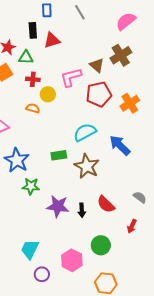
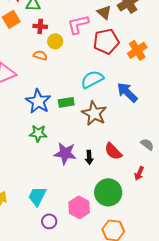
blue star: (17, 160) -> (38, 101), moved
green circle: (101, 245) -> (108, 192), size x1.4

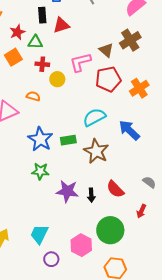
orange semicircle: (40, 55) -> (33, 96), moved

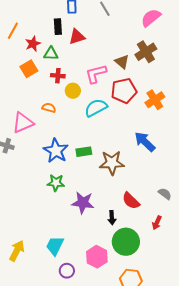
cyan semicircle: (94, 117) -> (96, 108), moved
brown star: (96, 151) -> (112, 163), turned -30
black arrow: (91, 195) -> (112, 218), moved

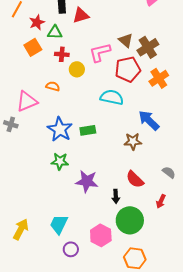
brown cross: (146, 52) -> (148, 47), moved
cyan semicircle: (96, 108) -> (112, 97), moved, turned 40
brown star: (112, 163) -> (133, 141), moved, size x0.7

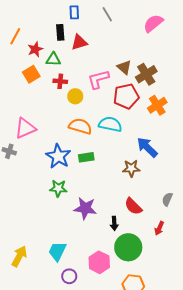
orange semicircle: (53, 86) -> (80, 126), moved, size x1.6
gray semicircle: (169, 172) -> (167, 199), turned -104

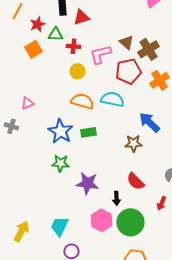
red cross: (60, 81) -> (73, 46), moved
pink triangle: (25, 128) -> (27, 103), size x0.6
pink hexagon: (99, 262) -> (101, 220), moved

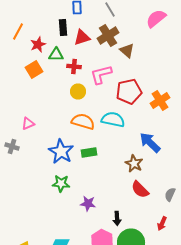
brown triangle: (126, 42) -> (127, 50), moved
brown cross: (148, 49) -> (108, 36), moved
brown star: (133, 143) -> (134, 164), turned 30
red semicircle: (135, 181) -> (140, 190), moved
purple star: (87, 183) -> (88, 204), size x0.7

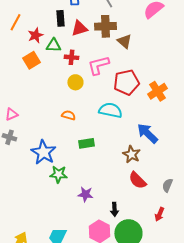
brown cross: (108, 36) -> (105, 26), turned 30
orange semicircle: (83, 122) -> (68, 115), moved, size x0.6
pink triangle: (28, 124) -> (11, 114), moved
blue star: (61, 152) -> (43, 152), moved

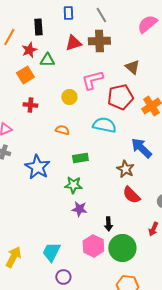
black rectangle: (60, 18) -> (38, 27), moved
brown triangle: (124, 41) -> (132, 67), moved
red cross: (71, 57) -> (30, 105), moved
green star: (58, 174) -> (73, 185), moved

